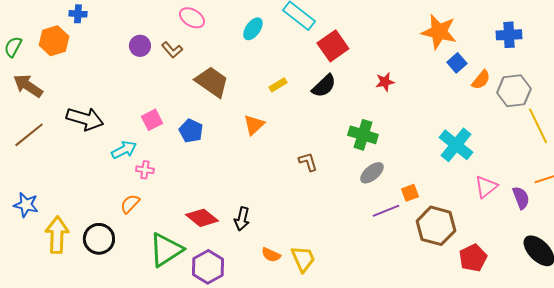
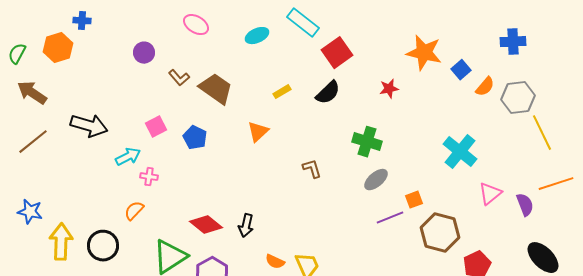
cyan ellipse: (253, 29) -> (257, 36), turned 30
orange star: (439, 32) -> (424, 53), moved
brown L-shape: (172, 50) -> (179, 78), moved

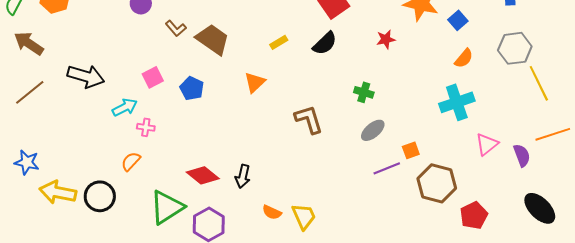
orange semicircle: (485, 87) -> (464, 58), moved
green cross: (367, 142) -> (364, 92), size x0.7
cyan cross: (460, 152) -> (457, 102), turned 32
brown L-shape: (312, 169) -> (309, 119), size x1.5
yellow arrow: (61, 242) -> (58, 192), turned -81

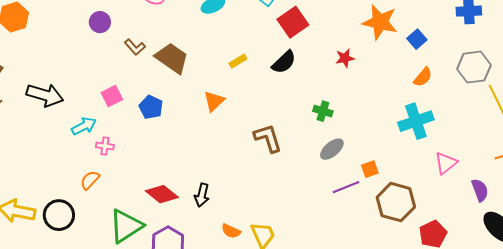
purple semicircle: (522, 155) -> (480, 190), moved

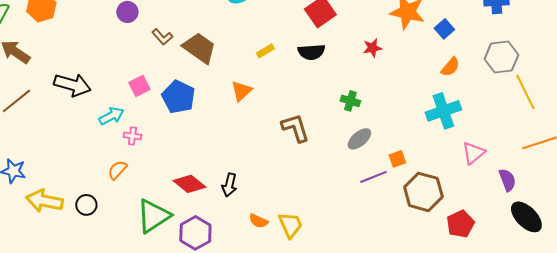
black semicircle: (284, 62) -> (311, 52), turned 40
blue pentagon: (151, 107) -> (178, 97), size x1.4
black circle: (59, 215) -> (86, 205), size x0.7

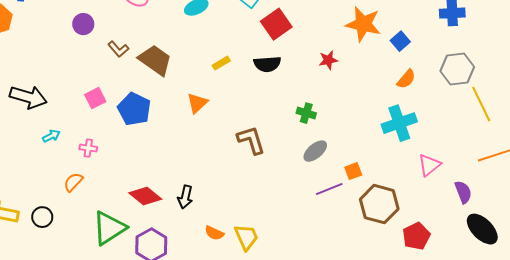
cyan arrow: (111, 116) -> (51, 136), moved, size x0.7

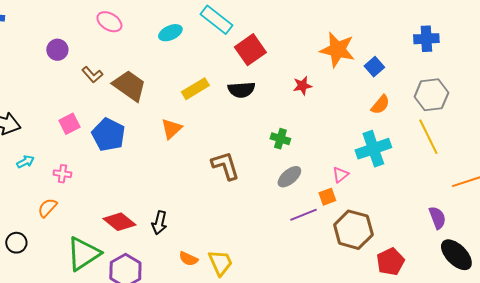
yellow rectangle: (221, 63) -> (195, 89), size x1.5
yellow line: (481, 104) -> (428, 137), moved
pink triangle: (429, 165) -> (340, 175), moved, size x0.7

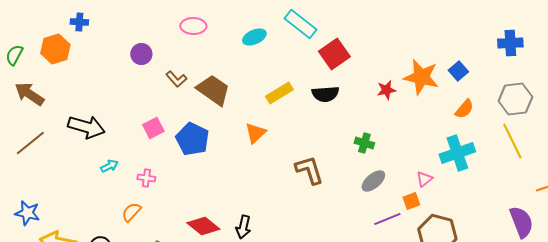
pink ellipse: (109, 22) -> (193, 26), turned -30
orange star: (337, 50) -> (421, 77), moved
purple semicircle: (437, 218) -> (521, 222), size x1.4

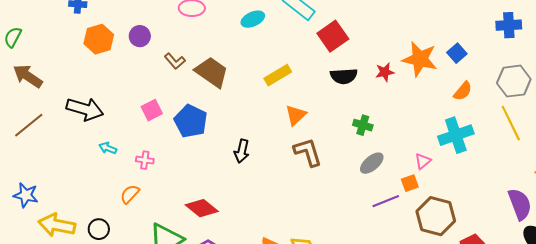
orange hexagon: (55, 49) -> (99, 39), moved
black semicircle: (325, 94) -> (344, 76), moved
orange triangle: (255, 133) -> (296, 115), moved
cyan arrow: (109, 166) -> (108, 148), turned -132
black arrow: (243, 227) -> (242, 151), moved

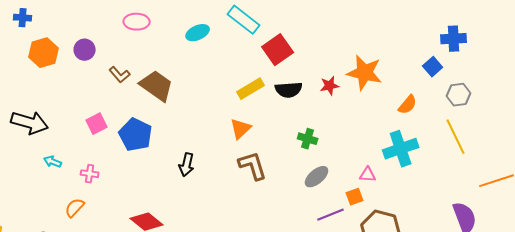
blue square: (457, 53) -> (433, 67), moved
yellow rectangle: (278, 75) -> (251, 89), moved
gray hexagon: (514, 81) -> (459, 95), size x0.7
pink triangle: (423, 161) -> (368, 175), turned 42

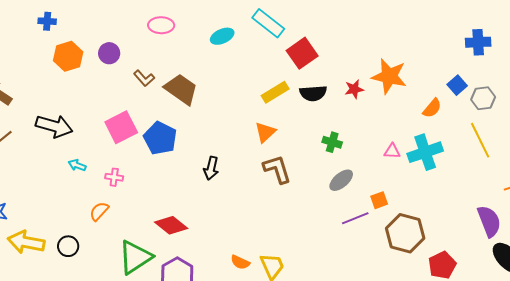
blue square: (433, 67) -> (457, 85), moved
pink square: (97, 124) -> (121, 127), size x1.5
pink triangle: (368, 175) -> (392, 151), moved

